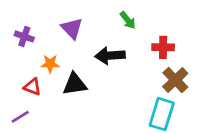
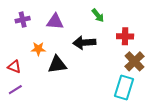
purple triangle: (72, 28) -> (55, 22), turned -42
purple cross: (24, 36) -> (23, 20), moved, turned -32
red triangle: (32, 87) -> (14, 67), moved

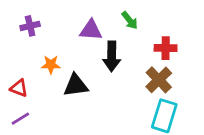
purple triangle: (55, 22) -> (91, 30), moved
black arrow: (84, 43) -> (112, 56), turned -85
brown cross: (134, 61) -> (159, 80), moved

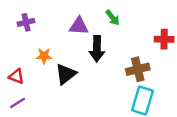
red cross: (166, 48) -> (164, 39), moved
brown cross: (159, 80) -> (138, 69), turned 30
black triangle: (76, 85) -> (66, 74), turned -30

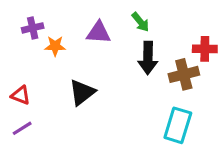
black arrow: (97, 49) -> (148, 58), moved
orange star: (44, 56) -> (55, 46), moved
brown cross: (138, 69) -> (184, 74), moved

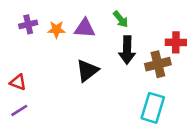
orange star: (55, 46) -> (56, 30), moved
black triangle: (82, 92) -> (87, 71), moved

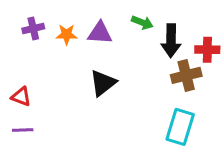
green arrow: (121, 19) -> (142, 22), turned -30
black arrow: (127, 50) -> (171, 41), moved
purple line: (19, 110) -> (23, 130), turned 30

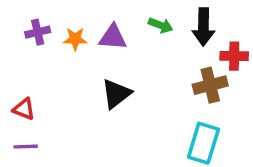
black arrow: (171, 41) -> (203, 27), moved

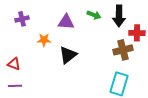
orange star: (75, 39) -> (44, 40), moved

